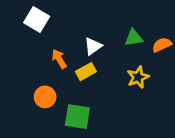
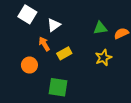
white triangle: (93, 46) -> (54, 25), moved
orange circle: (45, 97) -> (29, 65), moved

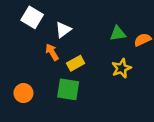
orange circle: (29, 65) -> (23, 93), moved
green square: (58, 87) -> (68, 89), moved

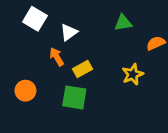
green triangle: (118, 33) -> (123, 23), moved
orange circle: (23, 93) -> (25, 91), moved

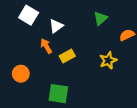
green triangle: (123, 23) -> (100, 18), turned -32
green square: (74, 97) -> (58, 94), moved

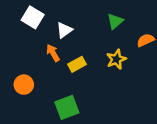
yellow star: (108, 60) -> (116, 59), moved
green square: (58, 94) -> (67, 107), turned -30

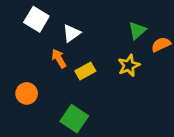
green triangle: (115, 21) -> (137, 30), moved
green square: (67, 107) -> (74, 119), turned -35

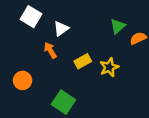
yellow star: (129, 65) -> (109, 67), moved
yellow rectangle: (85, 71) -> (83, 61), moved

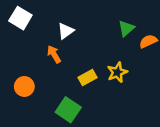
white square: (31, 17) -> (20, 18), moved
yellow rectangle: (83, 61) -> (88, 77), moved

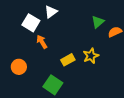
white square: (20, 18) -> (31, 23), moved
white triangle: (66, 31) -> (51, 12), moved

